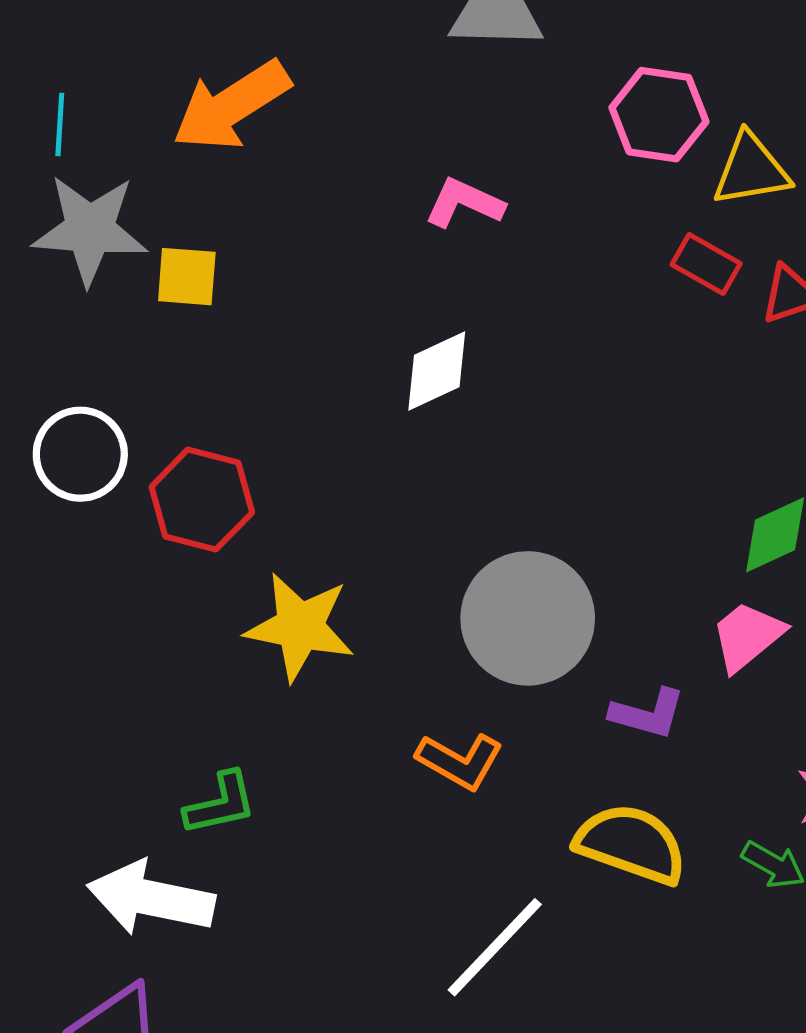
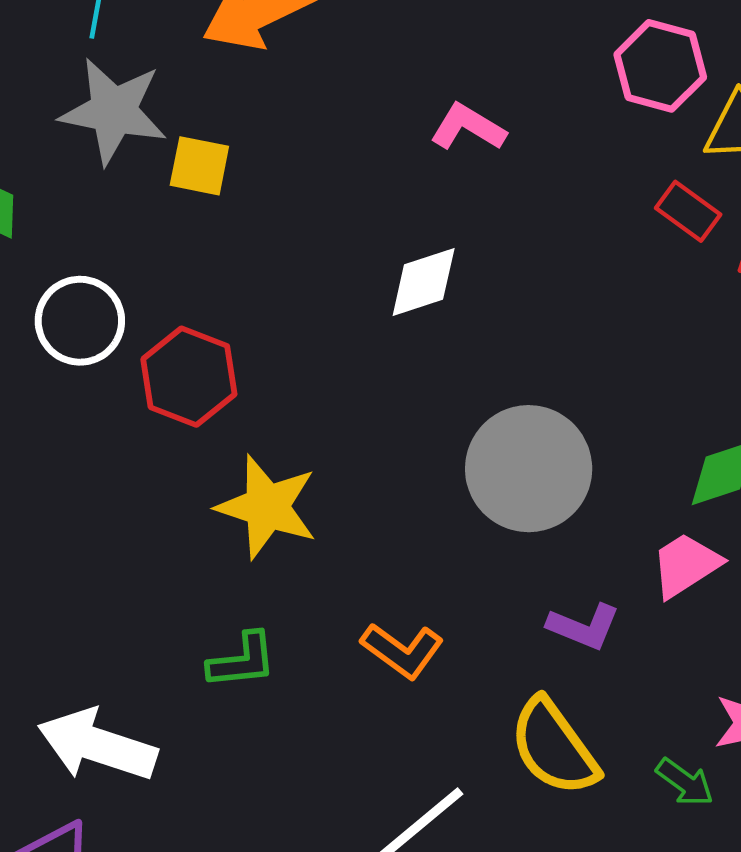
gray circle: (528, 618) -> (529, 469), moved
green L-shape: (220, 804) -> (242, 661), moved
yellow semicircle: (631, 844) -> (554, 747), turned -152

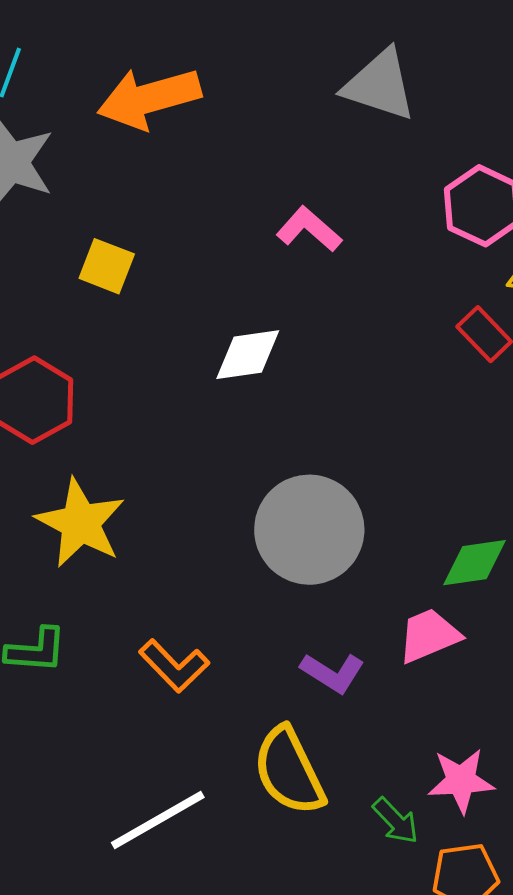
yellow square: (199, 166) -> (107, 266), moved

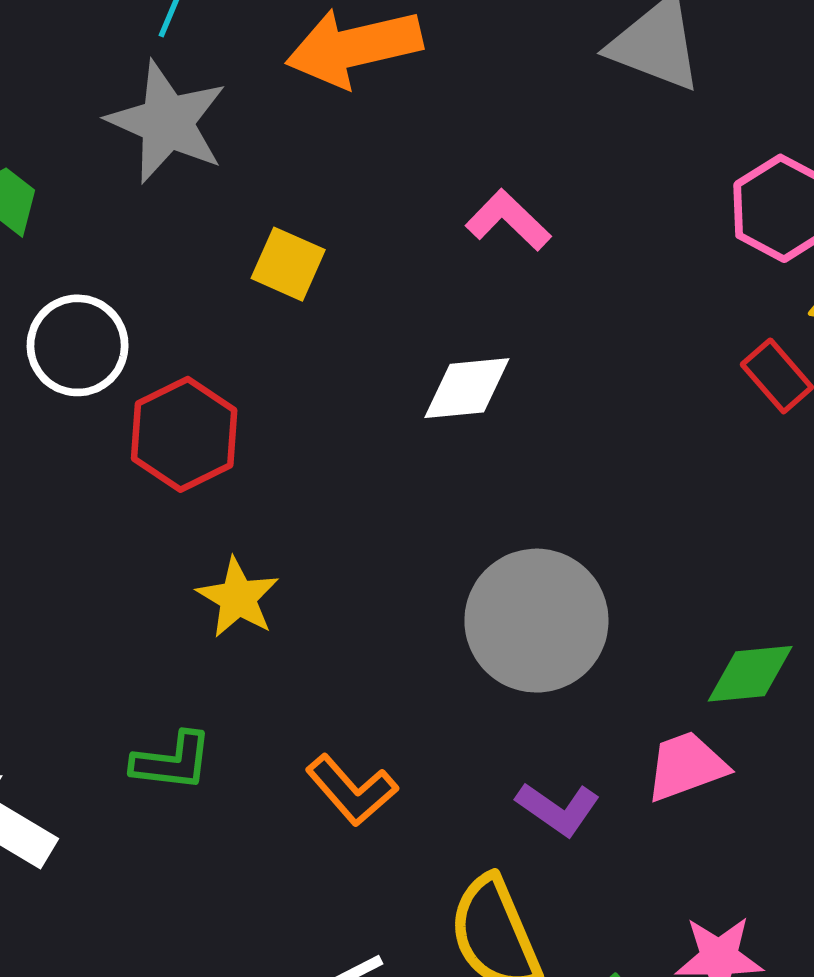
pink L-shape: (309, 229) -> (508, 220), moved
yellow star: (80, 523) -> (238, 598), size x0.7

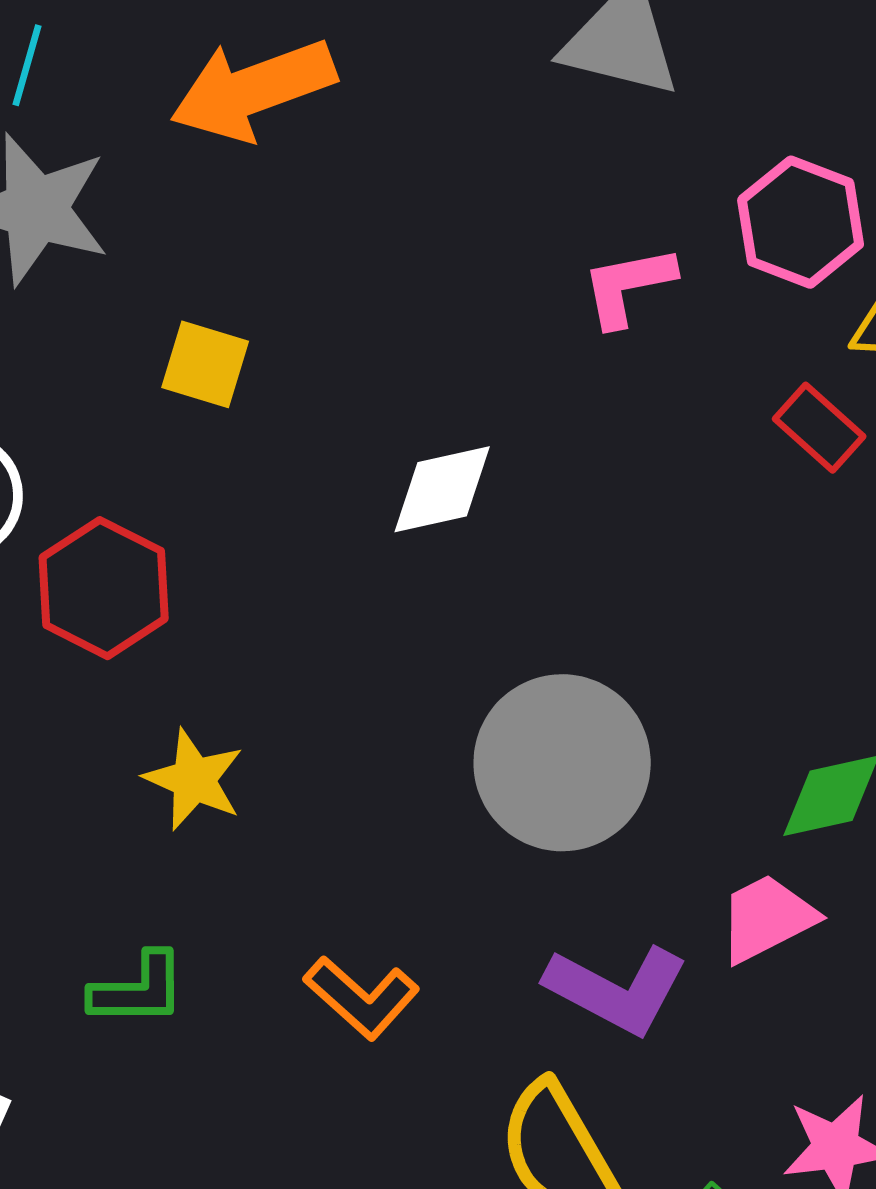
pink L-shape: (508, 220) -> (628, 286), moved, turned -48
purple L-shape: (558, 809) -> (617, 990), size x1.4

